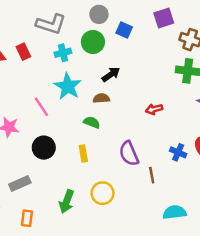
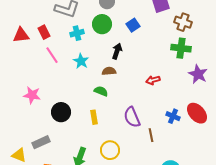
blue square: (124, 30) -> (133, 25), moved, turned 32
black arrow: (111, 74) -> (117, 51), turned -35
cyan star: (68, 86) -> (81, 61), size x0.7
pink line: (41, 107) -> (52, 55), moved

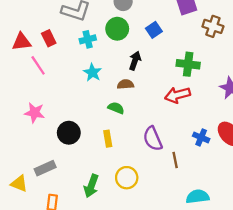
green cross: (181, 48) -> (188, 64), moved
pink line: (52, 55) -> (38, 65), moved
red arrow: (153, 80) -> (177, 95), size x1.5

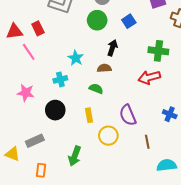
cyan cross: (88, 39) -> (60, 79), moved
brown line: (175, 160) -> (147, 142), moved
yellow circle: (127, 178) -> (108, 136), moved

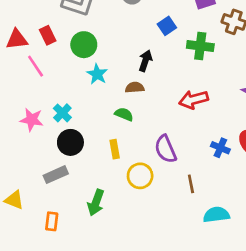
green circle: (97, 20) -> (84, 45), moved
green cross: (158, 51) -> (200, 46), moved
cyan cross: (60, 79) -> (62, 113), moved, turned -32
gray rectangle: (35, 141) -> (56, 175), moved

